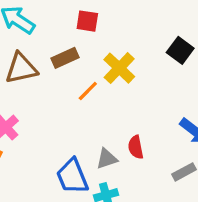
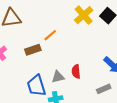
brown rectangle: (65, 58) -> (33, 50), moved
yellow cross: (119, 68) -> (84, 15), moved

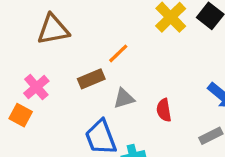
gray triangle: (58, 77) -> (124, 98), moved

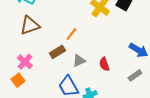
orange square: (21, 115) -> (18, 80), turned 32

